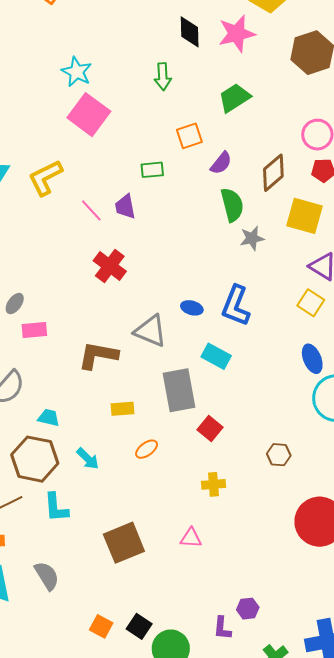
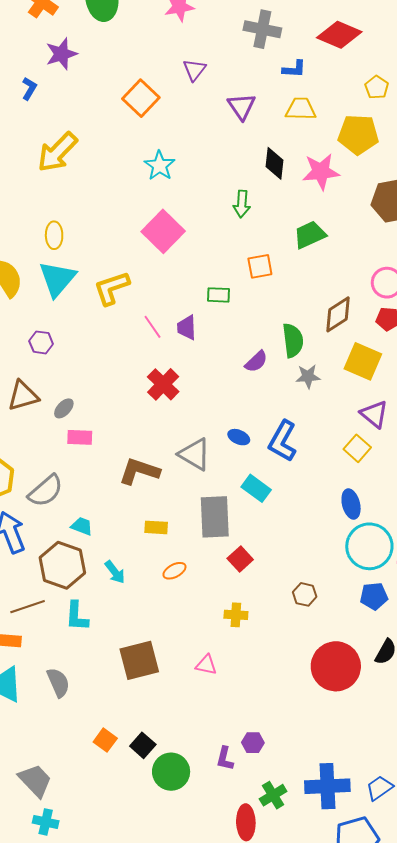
cyan star: (77, 72) -> (160, 166), moved
purple semicircle: (221, 163) -> (256, 362), moved

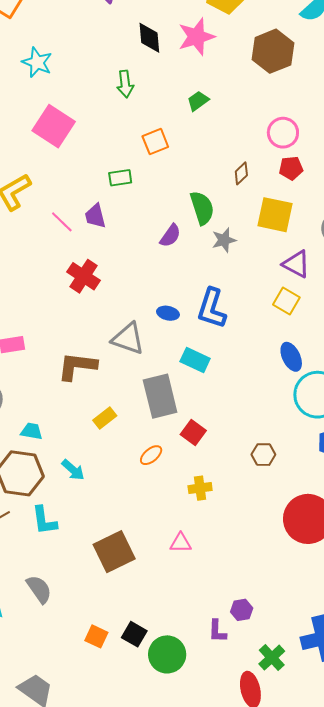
green trapezoid: (310, 235) -> (198, 101), size x0.7
brown diamond: (338, 314) -> (241, 173), size x0.6
yellow rectangle: (156, 527) -> (105, 418), turned -30
orange ellipse: (174, 571) -> (151, 455), moved

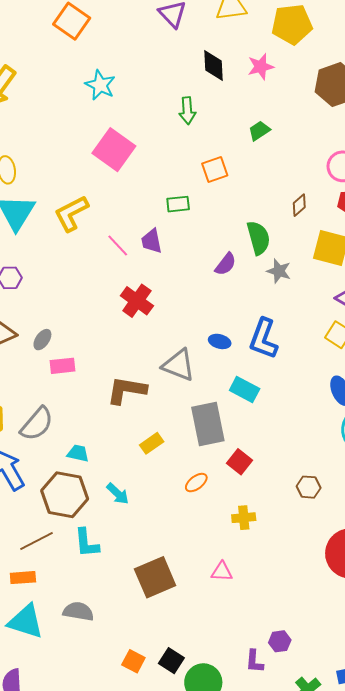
pink star: (196, 37) -> (261, 67), size x0.7
gray star: (224, 240) -> (279, 271), turned 30
gray semicircle: (39, 589) -> (78, 611), turned -48

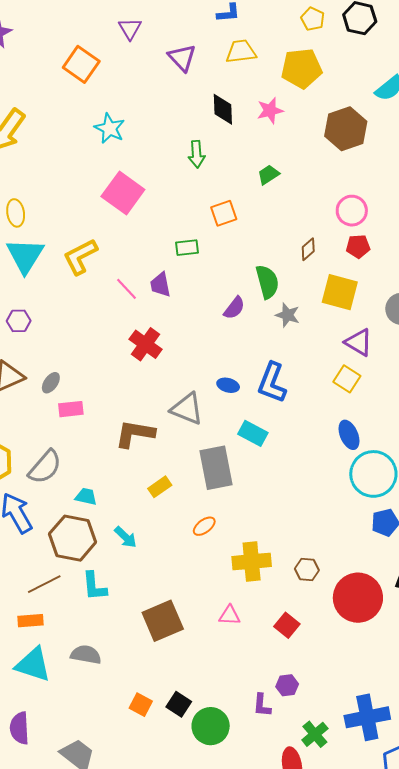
red square: (239, 462) -> (287, 625), moved
brown hexagon: (309, 487) -> (307, 569), moved
yellow cross: (244, 518) -> (252, 562), size x1.6

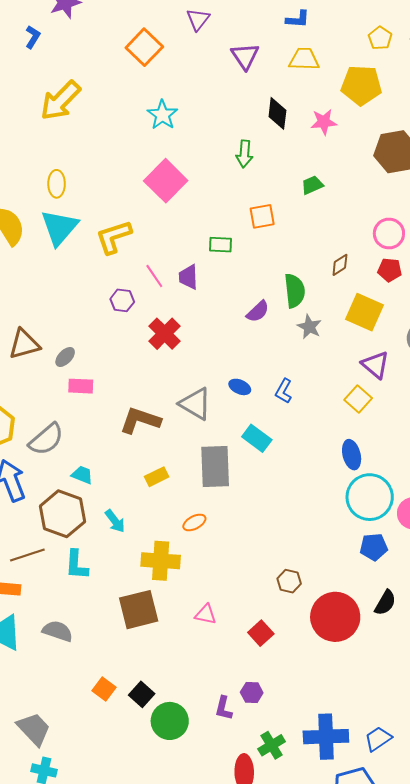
purple hexagon: (19, 321) -> (122, 300), moved
blue L-shape: (272, 383) -> (284, 391), size x0.6
yellow cross: (252, 562) -> (161, 561), moved

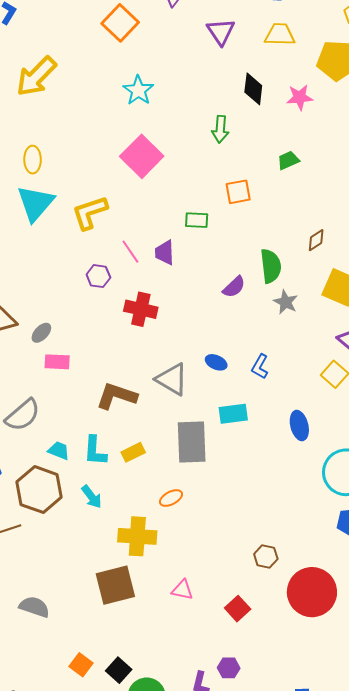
red cross: (165, 334) -> (141, 309), turned -32
cyan rectangle: (257, 438) -> (233, 414), turned -44
blue ellipse: (352, 455) -> (299, 426), moved
cyan L-shape: (77, 565) -> (95, 451), moved

